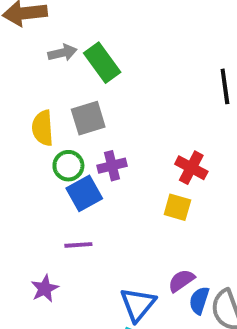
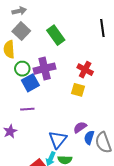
green rectangle: (102, 63) -> (56, 35), moved
gray square: (88, 118) -> (21, 31), moved, turned -30
purple cross: (112, 166) -> (45, 69), size x1.5

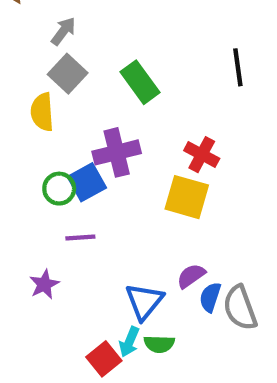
gray arrow: (19, 11) -> (63, 31), turned -40
green circle: (22, 69) -> (59, 189), moved
yellow square: (78, 90) -> (187, 197), size x1.5

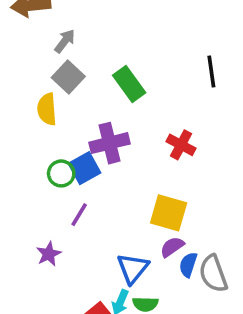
yellow square: (187, 197) -> (169, 213), moved
purple line: (80, 238) -> (79, 215), turned -55

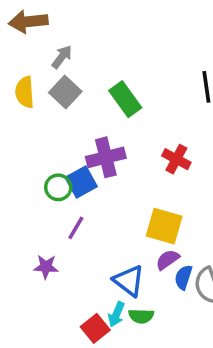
yellow semicircle: (47, 109) -> (25, 92), moved
purple star: (49, 254) -> (46, 267), turned 30
blue triangle: (133, 268) -> (129, 281), turned -32

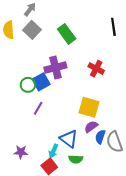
purple star: (46, 267) -> (21, 152), moved
cyan arrow: (116, 314) -> (53, 151), moved

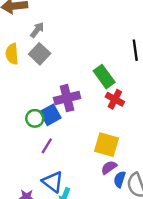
green rectangle: (67, 34) -> (104, 77), moved
blue triangle: (69, 139) -> (53, 182), moved

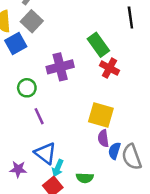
blue square: (50, 115) -> (16, 43), moved
purple line: (47, 146) -> (39, 116), turned -56
purple semicircle: (109, 167) -> (103, 138), turned -63

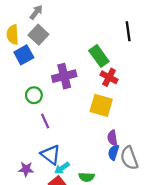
yellow square: (101, 115) -> (101, 105), moved
purple semicircle: (103, 138) -> (112, 138), moved
cyan arrow: (58, 168) -> (62, 168), turned 32

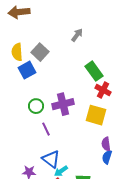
gray arrow: (36, 12) -> (77, 35), moved
purple cross: (64, 76) -> (63, 104), moved

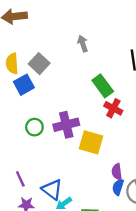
gray arrow: (77, 35) -> (83, 44), turned -56
yellow square: (96, 115) -> (91, 142), moved
purple line: (46, 129) -> (20, 179), moved

